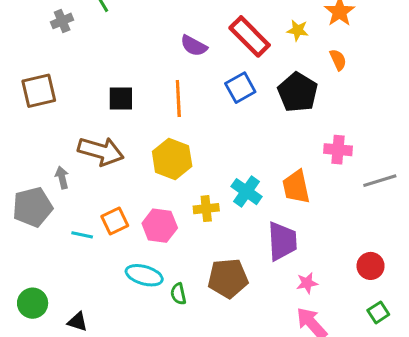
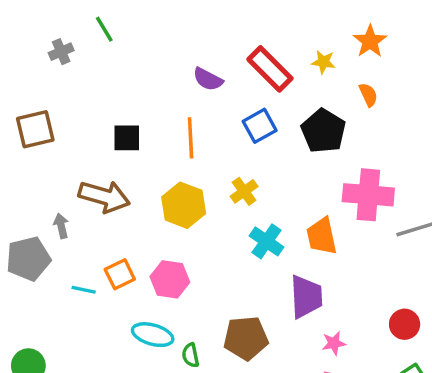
pink cross: (338, 150) -> (368, 195), size x1.6
yellow cross: (206, 209) -> (244, 191), moved, turned -30

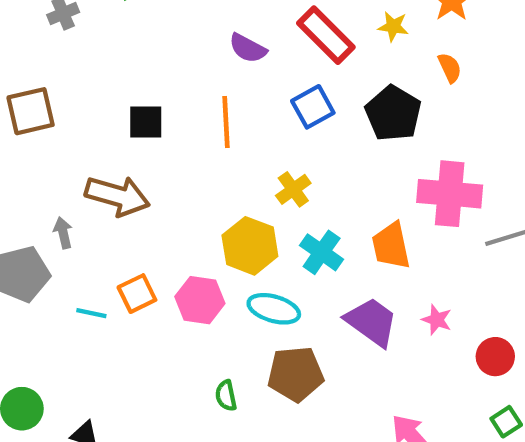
yellow hexagon: (184, 205) -> (250, 246), moved
purple trapezoid: (306, 297) -> (371, 322), turned -51
cyan ellipse: (153, 335) -> (274, 309), moved
pink star: (334, 343) -> (437, 320), moved, turned 30

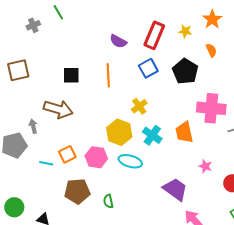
red rectangle: (326, 35) -> (154, 35), turned 68
purple trapezoid: (371, 322) -> (175, 189), moved
brown pentagon: (295, 374) -> (77, 191), moved

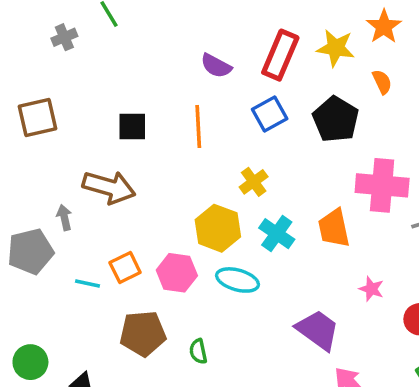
yellow star: (185, 31) -> (336, 48), size x1.5

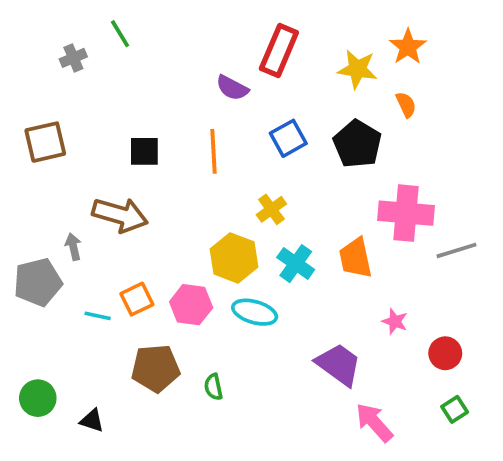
red rectangle: (280, 55) -> (279, 50), moved

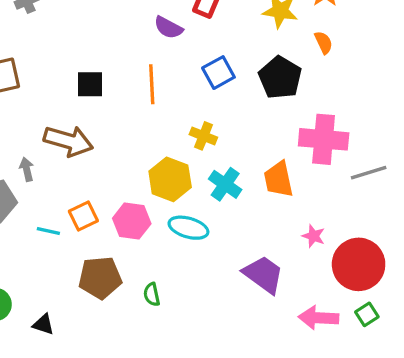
yellow cross: (271, 209) -> (203, 136), turned -32
red circle: (445, 353) -> (359, 264), size x1.8
pink arrow: (374, 422) -> (319, 318), moved, turned -45

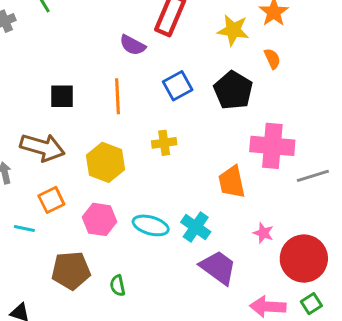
yellow cross: (203, 136) -> (164, 143), turned -30
yellow hexagon: (170, 179) -> (106, 162), moved
cyan cross: (225, 184) -> (196, 227), moved
orange square: (83, 216) -> (51, 200), moved

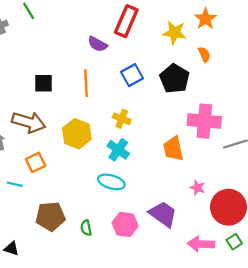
yellow cross: (164, 143) -> (122, 119), turned 30
pink hexagon: (100, 219) -> (125, 224), moved
cyan cross: (196, 227) -> (118, 150), moved

